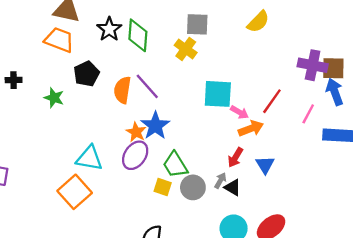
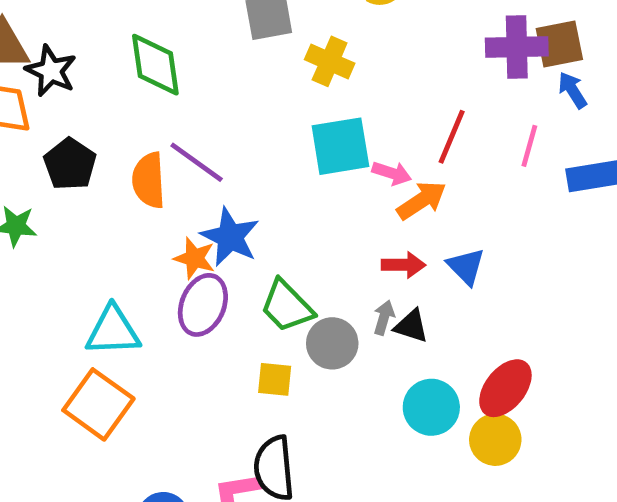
black star: (109, 29) -> (51, 71), moved
yellow cross: (186, 49) -> (330, 61), moved
blue arrow: (335, 92) -> (572, 90), size x0.7
red arrow: (235, 157) -> (404, 265), turned -108
yellow square: (163, 187) -> (275, 379), moved

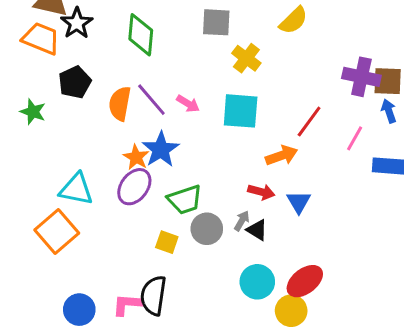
pink arrow: (392, 173) -> (188, 104), moved
green trapezoid: (287, 306) -> (185, 200), turned -78

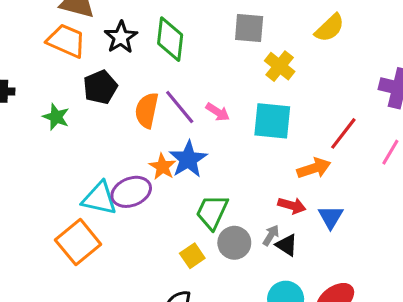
black star: (77, 23) -> (121, 37), moved
purple ellipse: (134, 187) -> (131, 192), moved, turned 30
green trapezoid: (185, 200) -> (212, 212), turned 132
yellow square: (167, 242) -> (192, 256), turned 35

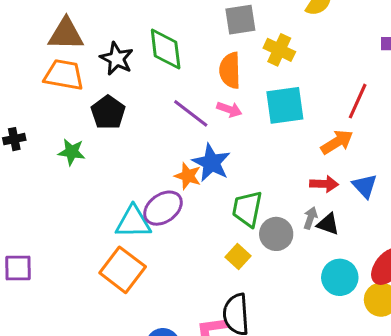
orange semicircle: (147, 110) -> (230, 70), moved

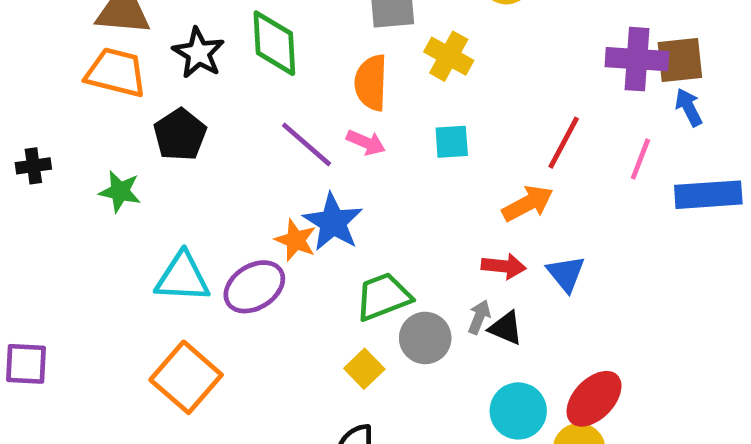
cyan square: (285, 105) -> (452, 142), size x0.6
green trapezoid: (247, 209) -> (383, 297), turned 54
cyan triangle: (133, 222) -> (183, 277), moved

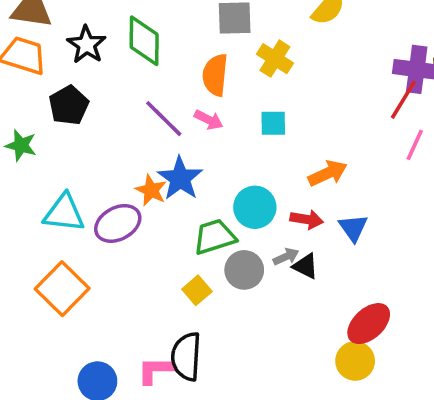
red line: (564, 143) -> (403, 100), moved
gray arrow: (479, 317) -> (286, 257), turned 40
cyan circle: (518, 411) -> (255, 207), moved

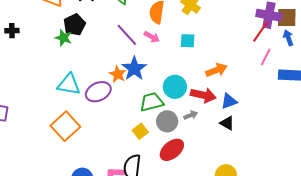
green star: (21, 145) -> (63, 38), moved
red arrow: (307, 219) -> (203, 95), size x1.4
blue triangle: (353, 228) -> (229, 101), turned 42
black triangle: (305, 266) -> (227, 123), moved
red ellipse: (369, 324) -> (172, 150), moved

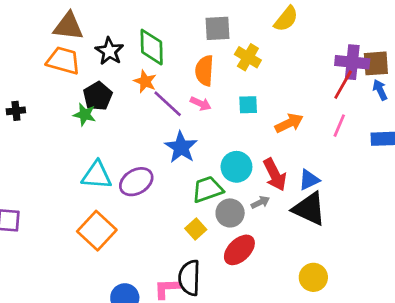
pink line: (266, 57) -> (339, 126), moved
orange arrow: (216, 70) -> (289, 123), moved
orange star: (118, 74) -> (145, 81), moved
red arrow: (203, 95) -> (275, 175), turned 55
black triangle: (227, 123) -> (309, 209), size x1.8

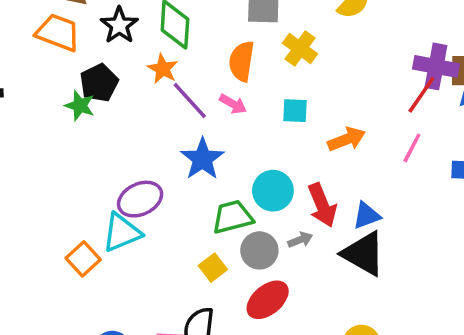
cyan triangle: (97, 175) -> (122, 232), moved, turned -32
orange square: (97, 231) -> (83, 259), size x0.7

